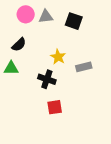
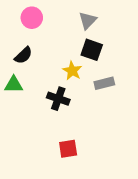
gray triangle: (46, 17) -> (88, 20), moved, turned -40
black square: (74, 21) -> (92, 50), moved
red square: (55, 107) -> (68, 149), moved

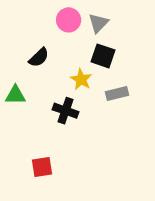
pink circle: (32, 18) -> (69, 20), moved
black semicircle: (23, 55) -> (39, 57), moved
red square: (68, 149) -> (42, 167), moved

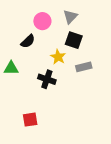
pink circle: (69, 20) -> (42, 21), moved

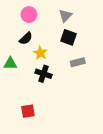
pink circle: (42, 21) -> (29, 15), moved
yellow star: (58, 57) -> (40, 53), moved

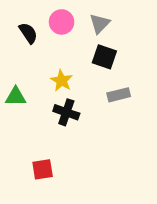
pink circle: (29, 15) -> (62, 22), moved
black semicircle: (26, 38) -> (28, 33), moved, turned -80

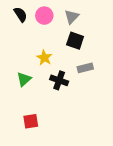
black semicircle: (28, 33) -> (20, 14), moved
green triangle: (16, 96) -> (24, 79), moved, turned -42
black cross: (66, 112) -> (59, 80), moved

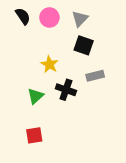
green triangle: (24, 79) -> (35, 96), moved

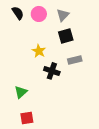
black square: (84, 45) -> (66, 36), turned -35
green triangle: (35, 96) -> (21, 92), moved
red square: (34, 135) -> (27, 118), moved

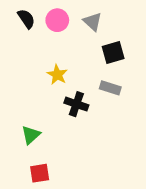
gray triangle: (63, 15) -> (93, 22), turned -32
black square: (66, 36) -> (113, 53), moved
gray rectangle: (75, 60) -> (110, 88), turned 32

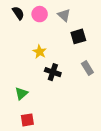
gray rectangle: (110, 88) -> (87, 68), moved, turned 40

